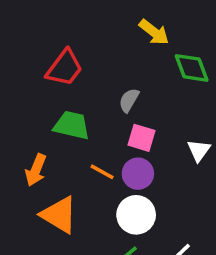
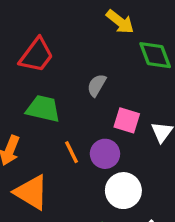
pink square: (141, 138) -> (127, 120), moved
orange line: (102, 172) -> (72, 152), turned 35
white circle: (136, 215) -> (123, 191), moved

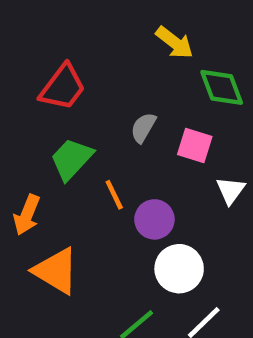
green trapezoid: (43, 109) -> (72, 159), turned -60
pink square: (127, 120) -> (195, 146), moved
orange line: (72, 152) -> (114, 195), moved

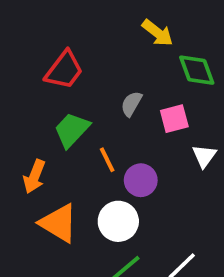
pink square: (195, 146) -> (174, 119), turned -32
white circle: (179, 269) -> (118, 221), moved

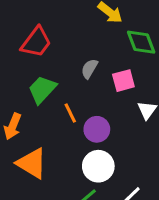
white circle: (118, 221) -> (98, 166), moved

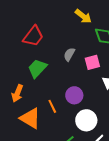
orange line: (70, 113) -> (52, 106), moved
white circle: (98, 166) -> (86, 120), moved

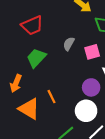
red trapezoid: (33, 36) -> (32, 25), turned 30
purple circle: (74, 95) -> (91, 87), moved

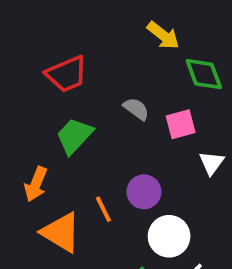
gray semicircle: (69, 44) -> (136, 109), turned 96
purple circle: (91, 87) -> (144, 192), moved

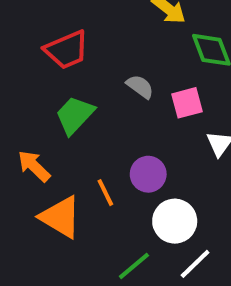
orange arrow: (36, 184) -> (34, 166), turned 112

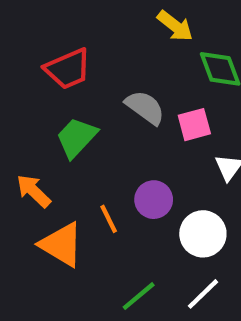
gray semicircle: (140, 87) -> (145, 107), size x1.4
white circle: (175, 221) -> (203, 234), moved

